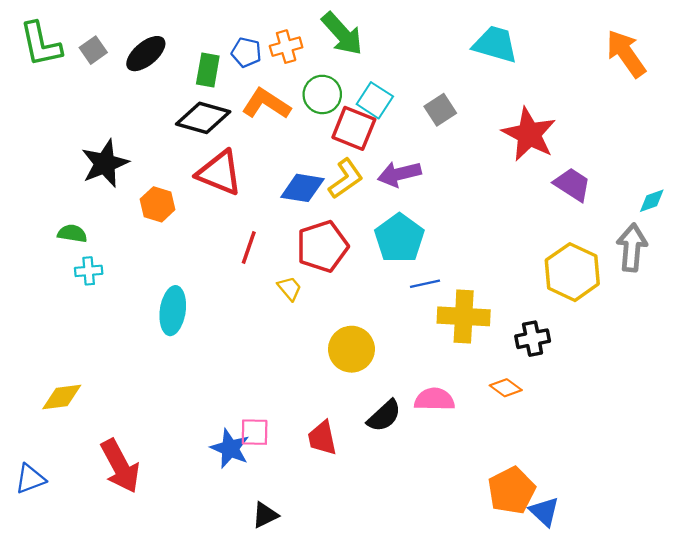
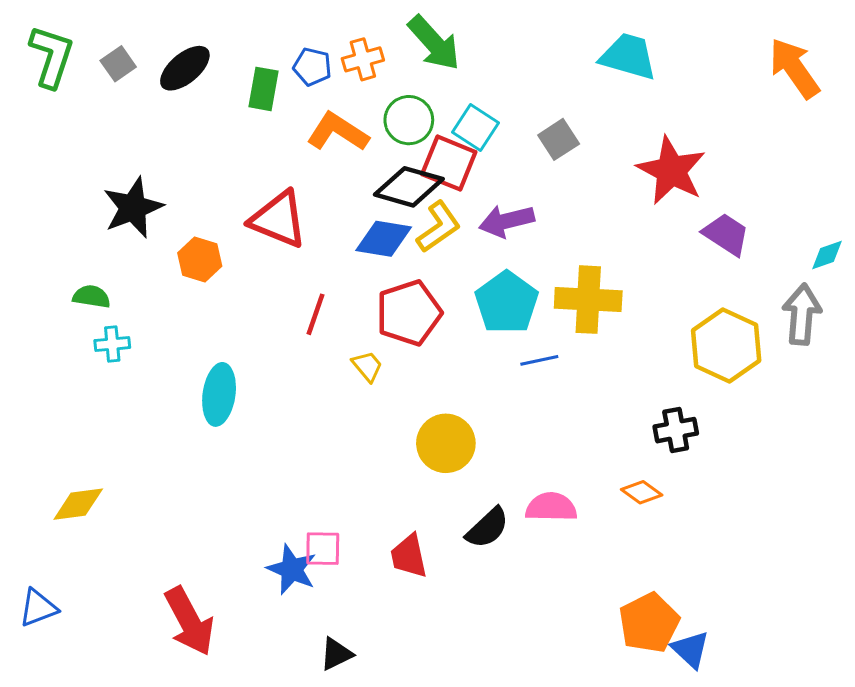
green L-shape: (41, 44) -> (51, 56), turned -150
black diamond: (203, 118) -> (409, 187), moved
yellow cross: (464, 316) -> (588, 300), moved
red arrow: (120, 466) -> (189, 621), moved

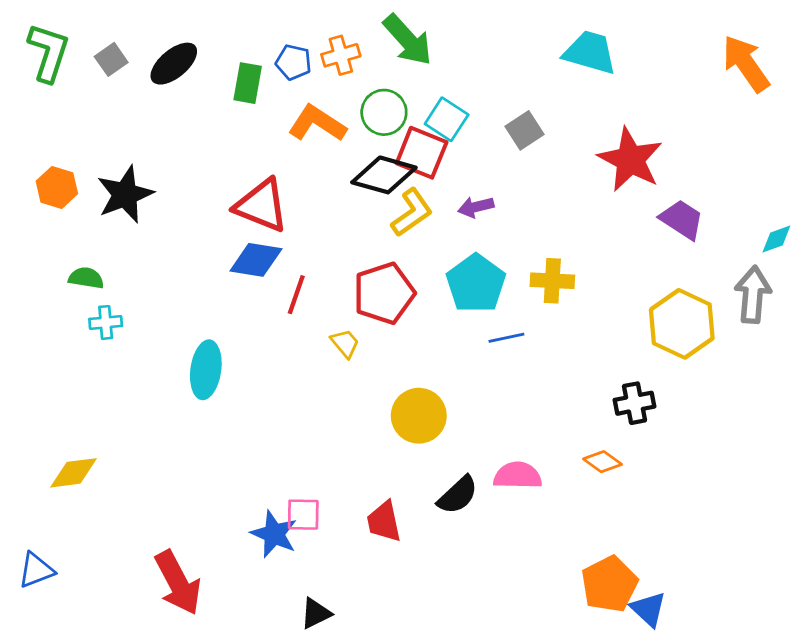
purple arrow: (507, 221) -> (476, 207), size x0.7
blue diamond: (384, 239) -> (256, 260), moved
orange hexagon: (200, 259) -> (57, 187), moved
yellow cross: (588, 300) -> (552, 281), size x0.7

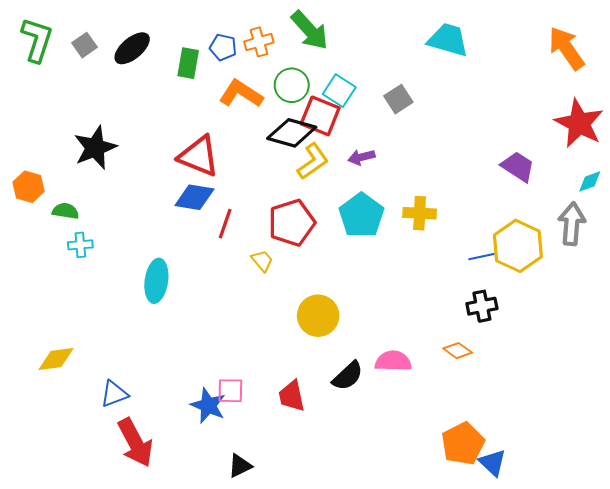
red star: (630, 160) -> (579, 123), moved
orange hexagon: (57, 187) -> (29, 187), moved
blue line: (506, 338) -> (482, 256), moved
blue triangle: (36, 570) -> (114, 394), moved

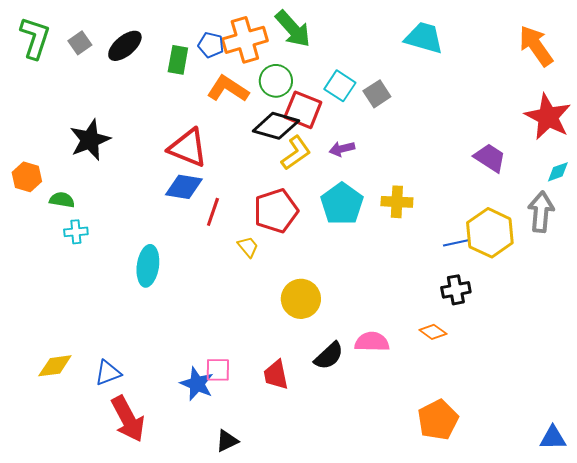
orange cross: (259, 42) -> (245, 40), size x1.6
cyan square: (339, 91) -> (340, 86), moved
yellow diamond: (56, 359) -> (55, 366), moved
blue triangle: (492, 463) -> (553, 438), moved, turned -44

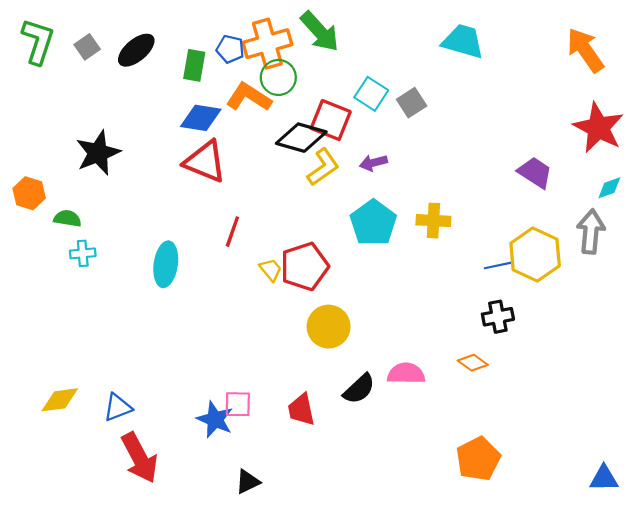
green circle: (276, 81) -> (278, 77), moved
blue diamond: (184, 187) -> (201, 118), moved
red pentagon: (276, 211) -> (305, 266), moved
cyan ellipse: (148, 266) -> (166, 264), moved

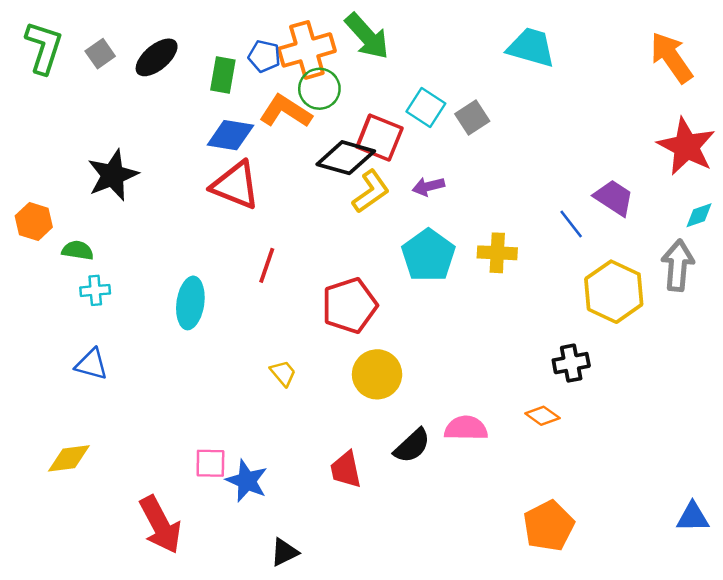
blue line: (498, 265) -> (571, 224), moved, turned 64
yellow trapezoid: (271, 270) -> (283, 373), moved
pink square: (238, 404) -> (210, 463), moved
blue triangle: (118, 407) -> (91, 364), moved, turned 36
blue triangle: (604, 478) -> (693, 517), moved

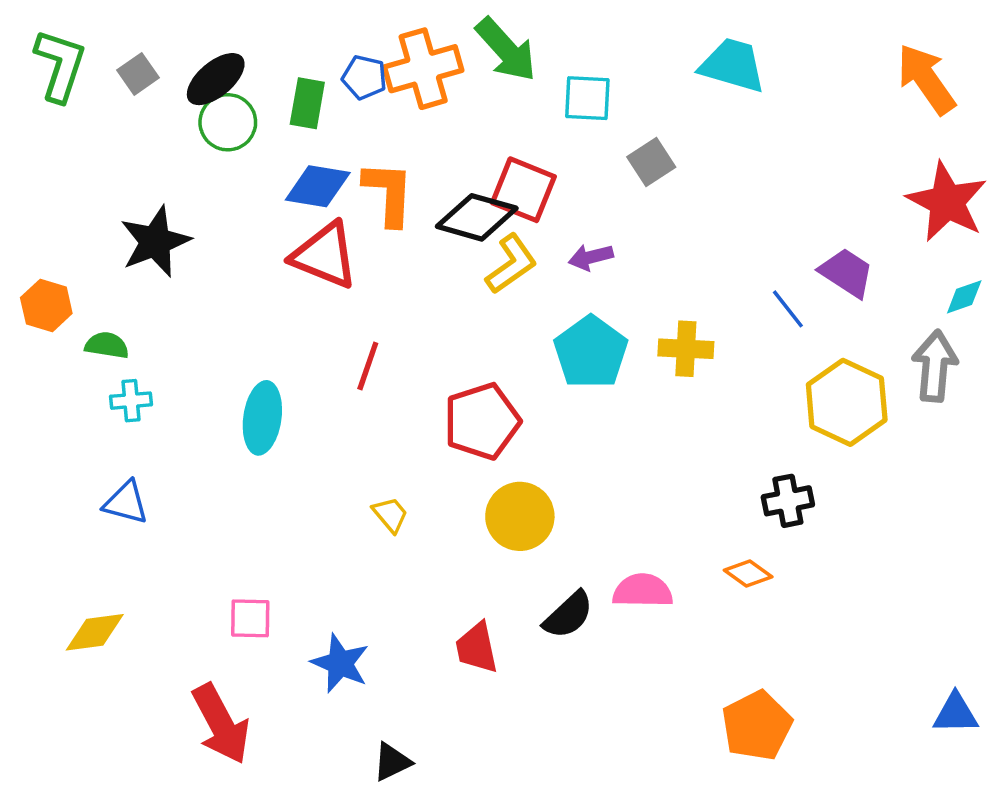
green circle: (319, 89) -> (228, 122), moved
cyan square: (426, 108) -> (587, 98), moved, turned -30
orange L-shape: (286, 111) -> (389, 193), moved, turned 60
pink square: (210, 463) -> (250, 618), moved

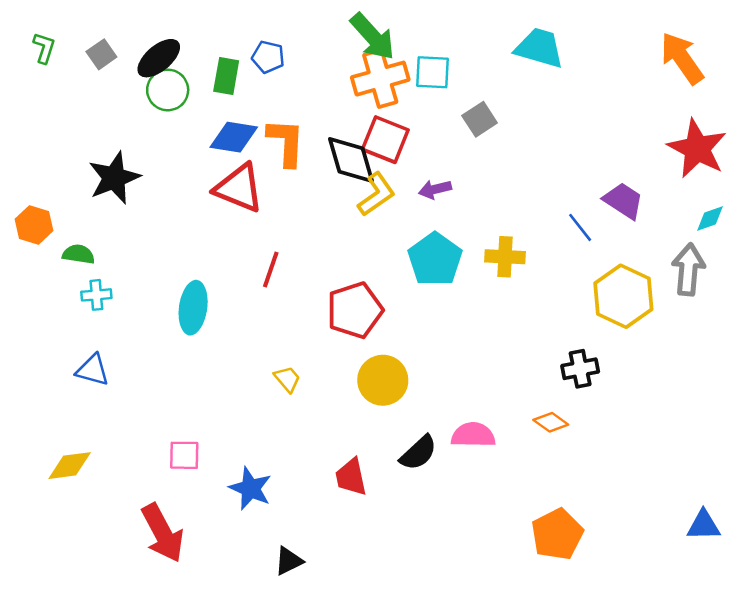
green L-shape: (60, 65) -> (44, 48), size x0.6
orange cross: (423, 69) -> (380, 79), moved
black diamond: (477, 217) -> (351, 160), turned 58

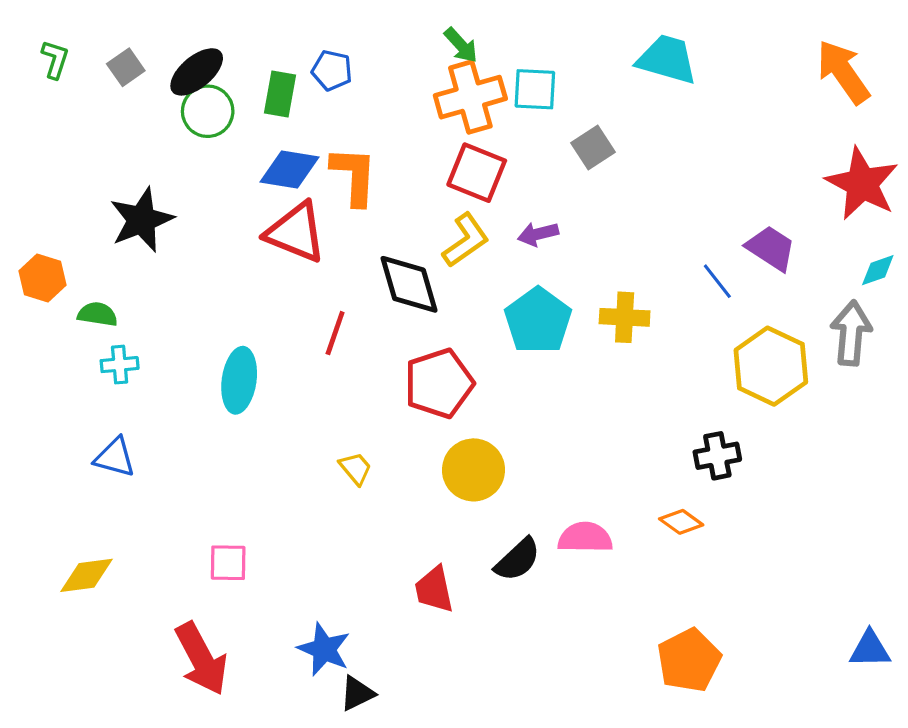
green arrow: (373, 37) -> (461, 45), size x0.6
black diamond: (351, 160) -> (409, 284), moved
blue star: (250, 488) -> (324, 649), moved

